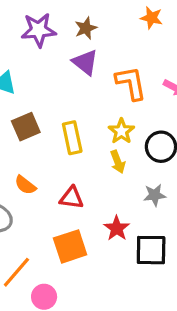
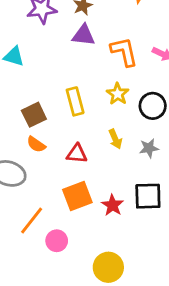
purple triangle: (85, 62) -> (84, 35), turned -30
brown square: (26, 127) -> (34, 115), moved
yellow arrow: (118, 162) -> (115, 139), moved
red star: (117, 228) -> (112, 205), moved

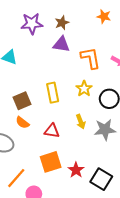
gray star: (149, 148) -> (105, 130), size x1.5
black square: (148, 196) -> (101, 179), moved, turned 30

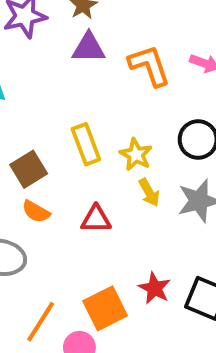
yellow star: (84, 89) -> (136, 155), moved
orange square: (51, 162) -> (105, 308), moved

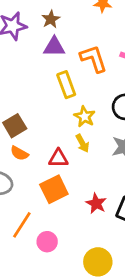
yellow rectangle: (86, 144) -> (66, 85), moved
yellow arrow: (149, 192) -> (82, 143), moved
orange square: (105, 308) -> (54, 189), moved

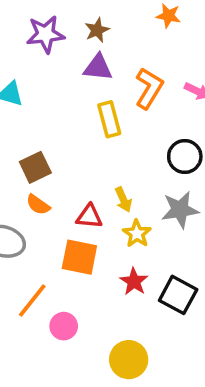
orange L-shape: (94, 59) -> (149, 88), turned 44
yellow star: (85, 117) -> (137, 234), moved
orange square: (54, 189) -> (79, 257), turned 32

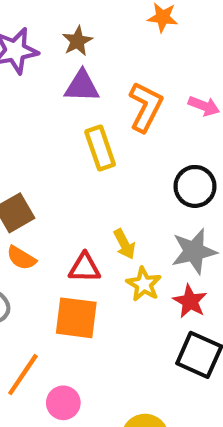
red star: (134, 281) -> (190, 301), moved

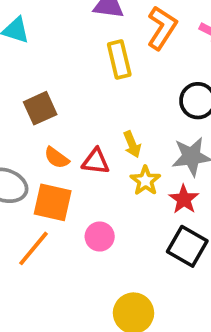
orange semicircle: (21, 258) -> (57, 158), moved
orange square: (76, 318) -> (53, 202), moved
pink circle: (63, 403) -> (100, 237), moved

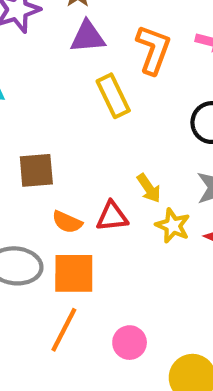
brown square: (40, 108) -> (36, 170), turned 32
pink circle: (100, 237) -> (130, 343), moved

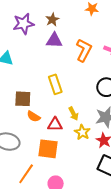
yellow rectangle: (113, 96) -> (55, 84), moved
orange semicircle: (67, 222) -> (34, 116), moved
orange square: (74, 273) -> (48, 149), moved

